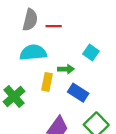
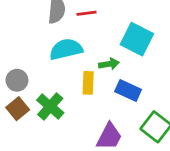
cyan square: (91, 52) -> (137, 39), size x1.6

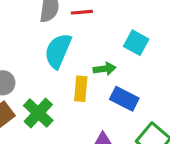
cyan square: (137, 39) -> (136, 43), size x0.7
cyan semicircle: (66, 49) -> (58, 51), turned -56

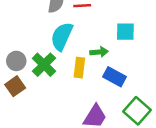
cyan square: (136, 43) -> (125, 32), turned -30
green cross: (38, 113) -> (44, 65), moved

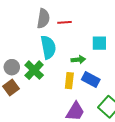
cyan semicircle: (62, 36) -> (48, 47), turned 145
yellow rectangle: (79, 68) -> (69, 81), moved

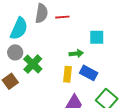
cyan semicircle: (48, 47) -> (19, 29), moved, turned 35
gray circle: (12, 67) -> (15, 52), moved

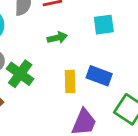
green arrow: (76, 53) -> (57, 38), moved

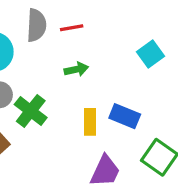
cyan square: (104, 25) -> (151, 54), moved, turned -30

